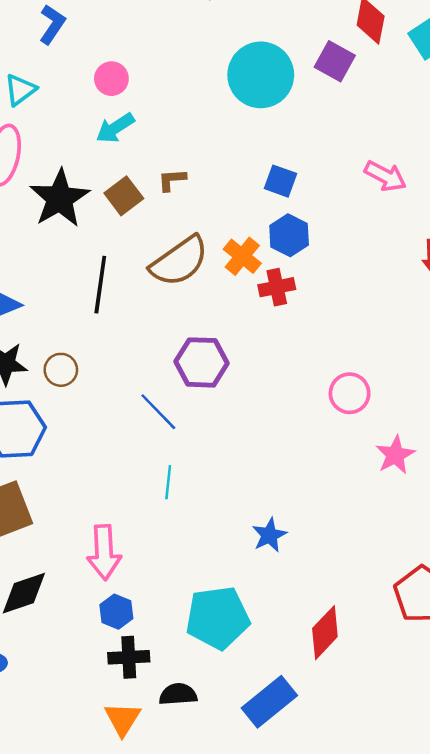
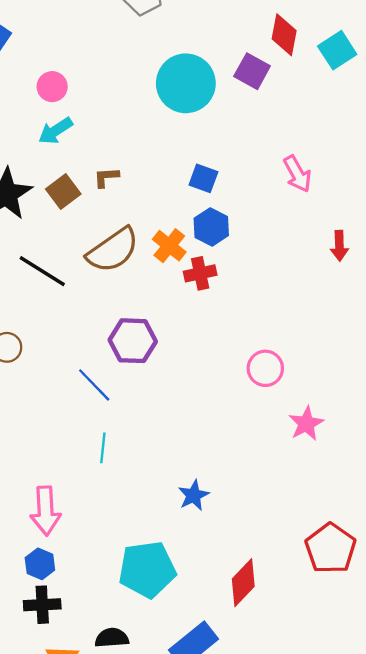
pink arrow: (385, 176) -> (297, 174), turned 33
black line: (100, 285) -> (42, 271), turned -66
blue hexagon: (116, 612) -> (40, 564), moved
black cross: (129, 657) -> (42, 605), moved

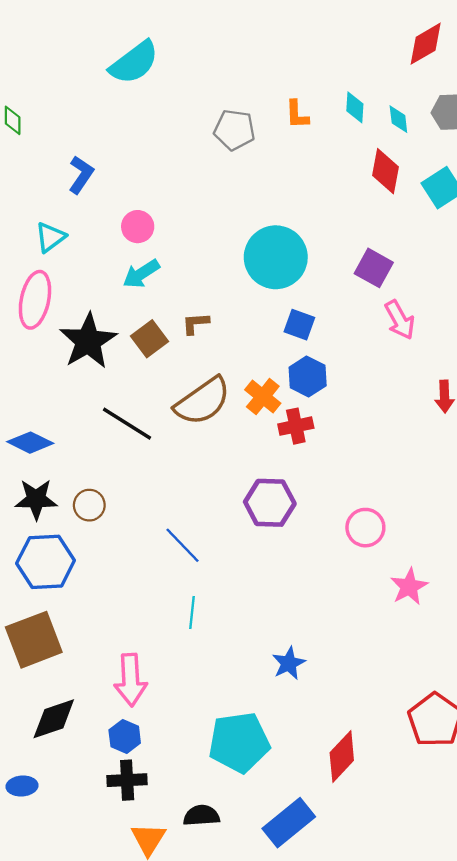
purple square: (252, 71) -> (374, 268), moved
cyan circle: (186, 83) -> (276, 257), moved
purple hexagon: (133, 341) -> (270, 503), moved

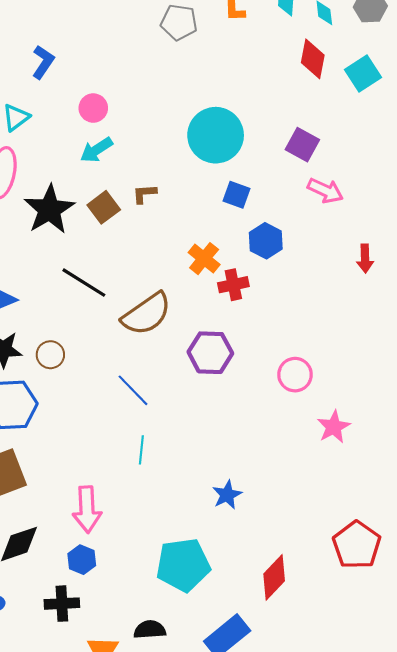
pink arrow: (400, 320) -> (325, 191), turned -36
blue hexagon: (308, 376) -> (266, 241), moved
brown semicircle: (203, 401) -> (147, 314), moved
black cross: (127, 780) -> (62, 604), moved

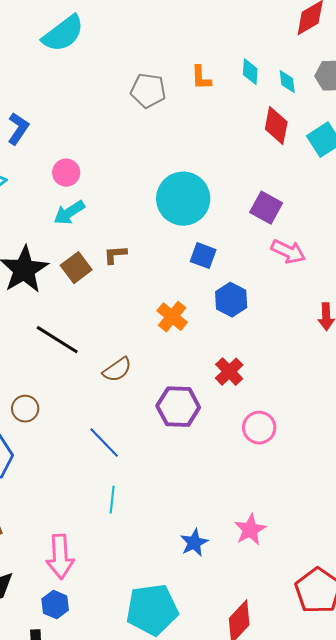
red cross: (233, 285) -> (229, 372), moved, turned -32
brown semicircle: (147, 314) -> (117, 370), size x0.6
pink star: (334, 427) -> (250, 530), moved

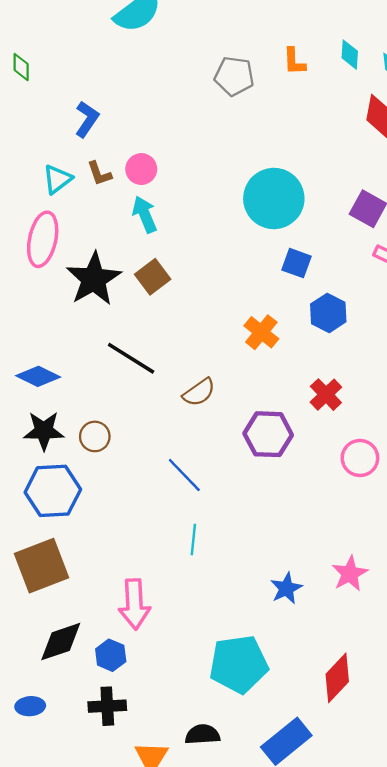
cyan arrow: (69, 213) -> (145, 214), turned 100
brown L-shape: (115, 255) -> (99, 174), moved, turned -105
blue hexagon: (55, 605) -> (111, 655), moved

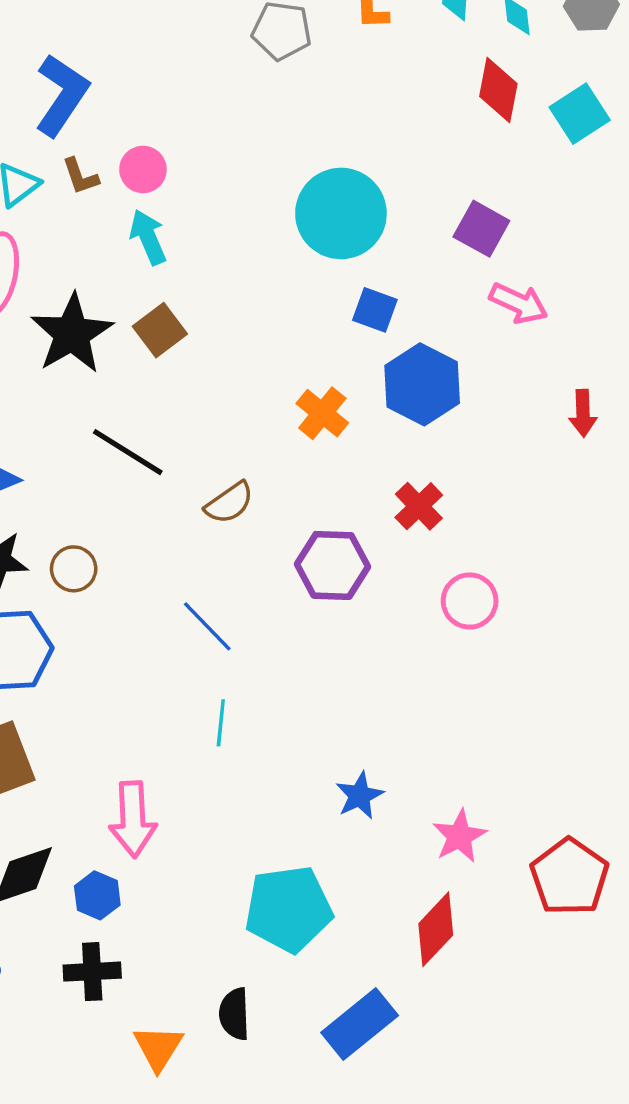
blue L-shape: (87, 119) -> (62, 95), size x1.5
blue hexagon: (328, 313) -> (422, 384), size x1.4
pink star: (350, 574) -> (459, 836), moved
black semicircle: (202, 734) -> (234, 1014), turned -88

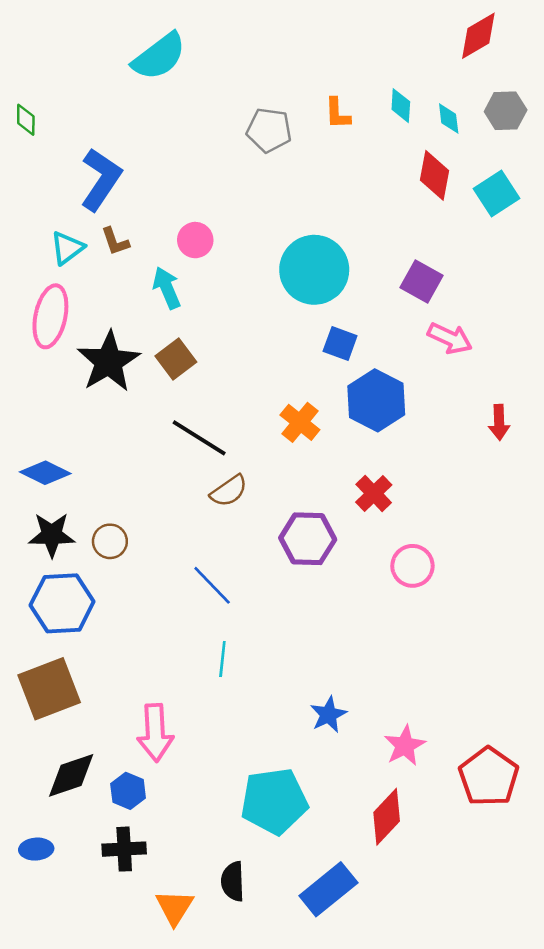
pink circle: (143, 169) -> (195, 240), moved
black line: (128, 452) -> (199, 438), moved

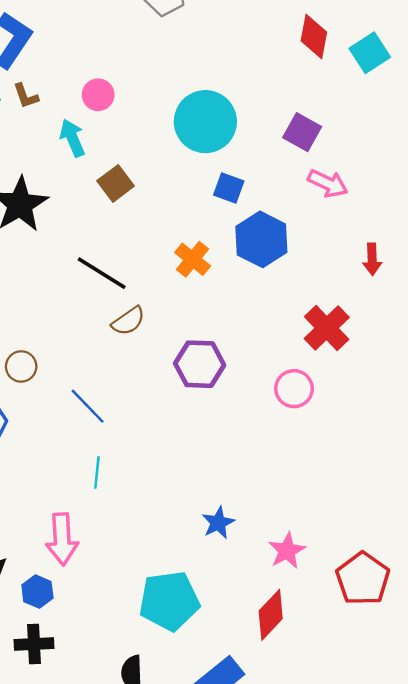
brown square: (176, 359) -> (116, 183), moved
red cross: (374, 493) -> (327, 328), moved, size x1.4
blue line: (212, 585) -> (88, 406), moved
cyan line: (222, 659) -> (97, 473), moved

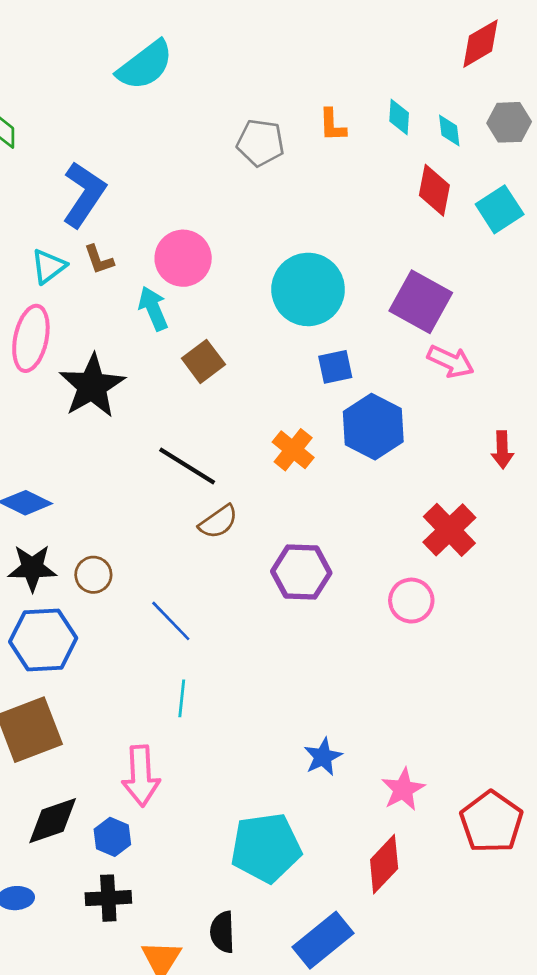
pink circle: (98, 95) -> (183, 258), size x1.5
purple square: (302, 132) -> (421, 302), size x1.4
blue square: (229, 188) -> (335, 367), turned -32

